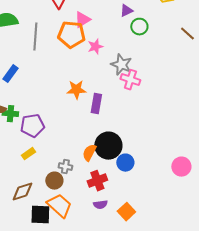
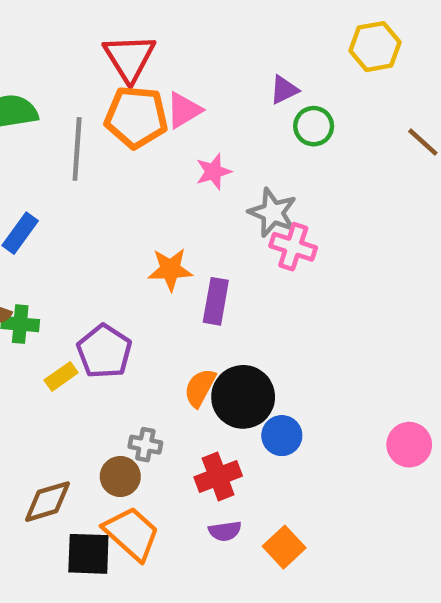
orange pentagon: (71, 35) -> (136, 117), moved
purple pentagon: (32, 126) -> (104, 351), moved, turned -30
orange semicircle: (89, 153) -> (200, 388), moved
yellow rectangle: (28, 154) -> (61, 376), moved

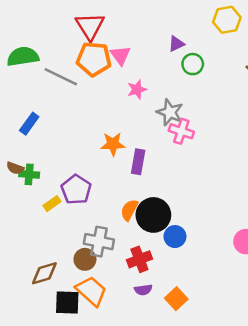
pink triangle: (184, 110) -> (120, 55), turned -35
gray line: (77, 149) -> (61, 77), turned -68
gray cross: (145, 445) -> (99, 242), size x1.6

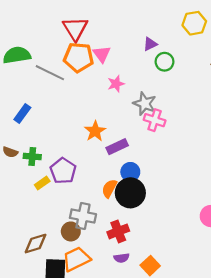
orange star: (113, 144) -> (95, 131), turned -30
purple rectangle: (138, 162) -> (117, 147), turned 55
green cross: (29, 174) -> (32, 157), moved
blue circle: (175, 237) -> (130, 172), moved
orange trapezoid: (91, 291) -> (76, 259), turned -68

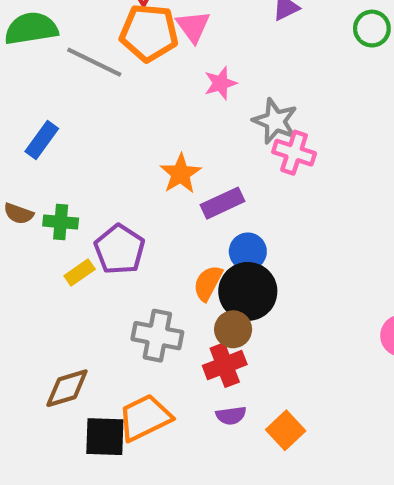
green circle: (164, 62) -> (372, 29), moved
brown circle: (71, 231) -> (233, 329), moved

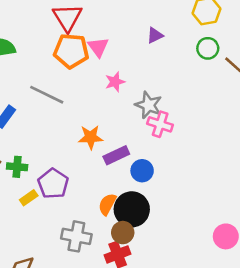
gray line: (94, 62) -> (47, 95), moved
orange star: (181, 174) -> (91, 137), turned 30
blue circle: (248, 251) -> (142, 171), moved

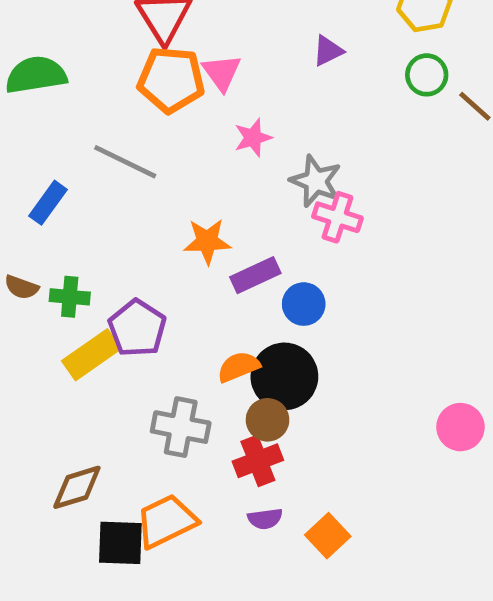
yellow rectangle: (29, 198) -> (91, 355), size x1.6
orange semicircle: (107, 204) -> (239, 367), turned 40

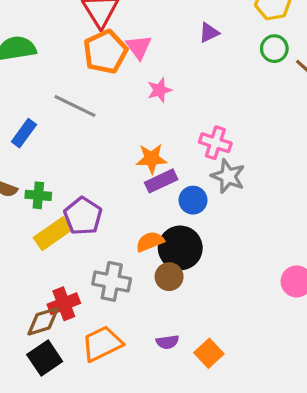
orange pentagon: (171, 80) -> (105, 52), turned -30
gray star: (316, 181) -> (228, 176), moved
orange star: (207, 241) -> (152, 159), moved
red cross: (258, 461) -> (64, 304), moved
black square: (120, 543) -> (45, 358), moved, turned -36

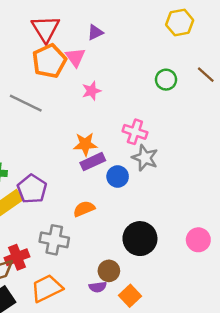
purple triangle: (209, 33) -> (95, 32), moved
green circle: (274, 49) -> (166, 80), moved
black circle: (180, 248) -> (140, 239), moved
brown circle: (169, 277) -> (109, 271), moved

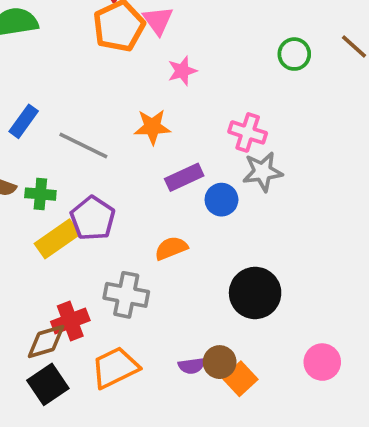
gray line: (26, 103) -> (83, 146), moved
orange star: (85, 144) -> (152, 127), moved
gray star: (145, 158) -> (263, 172), turned -30
pink circle: (198, 240) -> (322, 362), moved
brown circle: (109, 271) -> (220, 362), moved

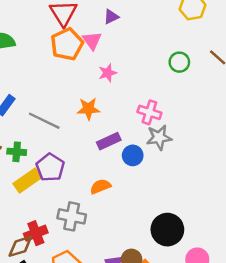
black circle: (255, 293) -> (167, 230), moved

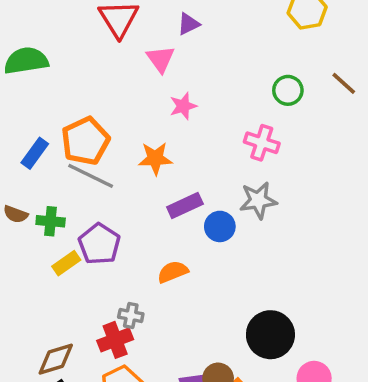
orange pentagon: (67, 44) -> (85, 141), moved
pink cross: (149, 112) -> (262, 143), moved
yellow rectangle: (27, 181) -> (66, 263), size x0.7
gray cross: (72, 216) -> (131, 315), size x0.6
red cross: (36, 233) -> (115, 340), moved

